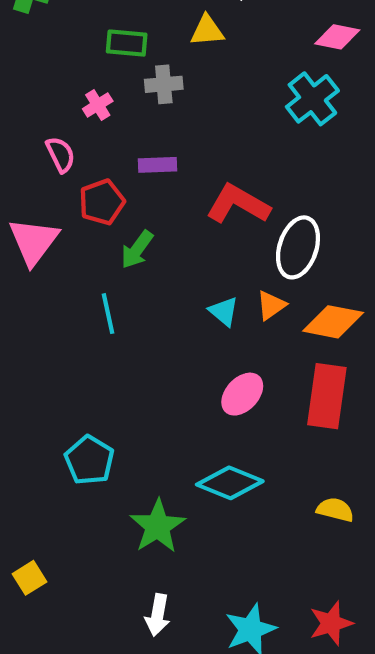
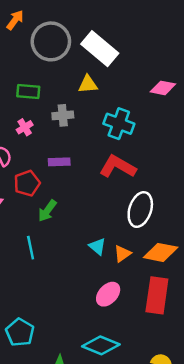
green rectangle: (127, 43) -> (28, 92), moved
cyan cross: (312, 99) -> (119, 124), moved, turned -32
red L-shape: (238, 204) -> (118, 167), moved
orange triangle: (271, 305) -> (122, 254), moved

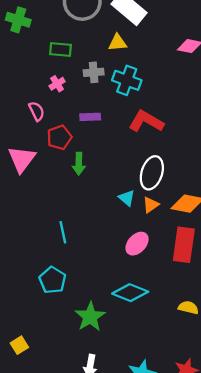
cyan cross: (119, 124) -> (127, 80), moved
white ellipse: (140, 210) -> (152, 173), moved
green arrow: (47, 211) -> (79, 164), turned -35
cyan line: (31, 248) -> (63, 232), moved

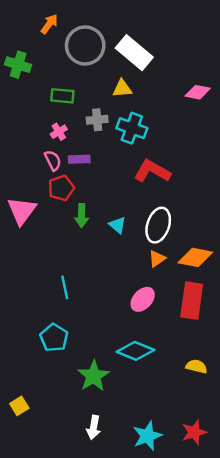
pink semicircle: (37, 111) -> (53, 160), moved
purple rectangle: (90, 117) -> (79, 159), moved
cyan triangle: (127, 198) -> (117, 225), moved

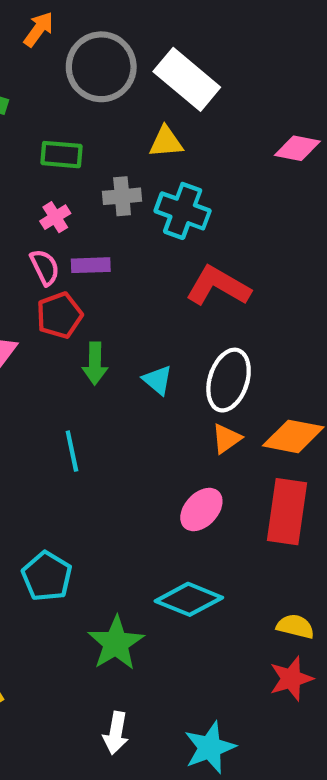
cyan line: (65, 287) -> (72, 451), moved
red star: (194, 432) -> (291, 679), moved

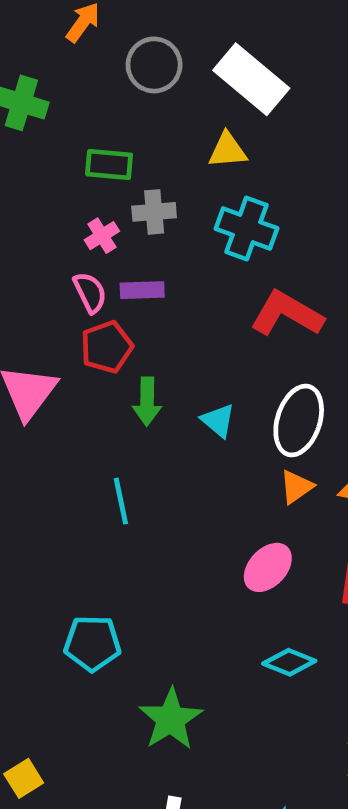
gray circle: (101, 67) -> (154, 65), size x0.7
gray cross: (122, 196) -> (154, 212), moved
cyan pentagon: (47, 576) -> (92, 643), turned -30
cyan diamond: (189, 599) -> (289, 662), moved, size x0.7

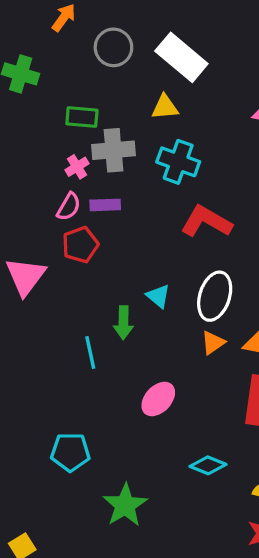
gray cross: (154, 212) -> (113, 150), size x1.4
pink semicircle: (90, 292) -> (69, 207), turned 56
green arrow: (147, 402) -> (123, 323), moved
pink ellipse: (268, 567) -> (158, 399), moved

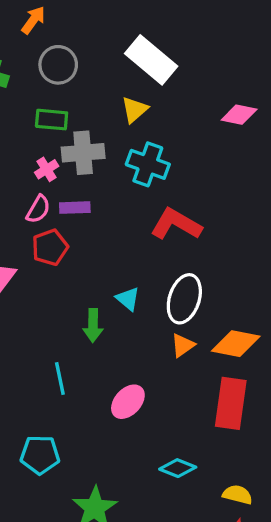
gray circle: (113, 47) -> (58, 65), moved
yellow triangle: (165, 107) -> (135, 110), turned -36
cyan line: (90, 353) -> (60, 378), moved

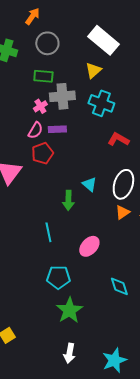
red L-shape: (176, 224) -> (118, 139), size x0.7
cyan pentagon: (40, 455) -> (58, 277), moved
cyan diamond: (178, 468) -> (119, 286), turned 50

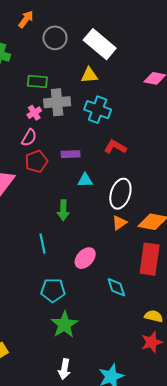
gray circle: (47, 43) -> (55, 38), moved
yellow triangle: (93, 70) -> (89, 75), turned 36
purple rectangle: (57, 129) -> (71, 154), moved
cyan triangle: (89, 184) -> (85, 180), moved, turned -42
cyan diamond: (119, 286) -> (116, 287), moved

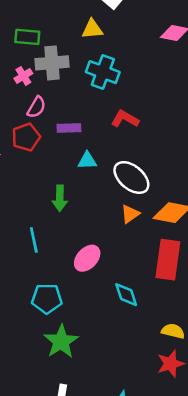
pink semicircle: (29, 138) -> (36, 107), moved
white ellipse: (120, 194) -> (131, 177), turned -68

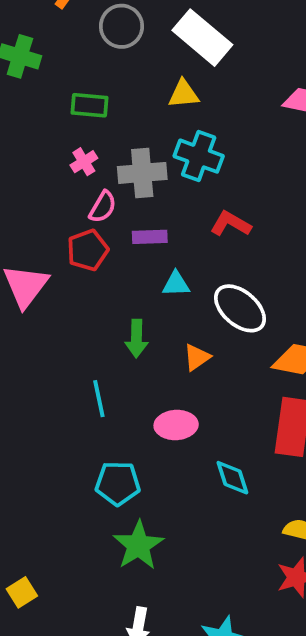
gray cross: (52, 63) -> (142, 173), moved
orange triangle: (130, 214) -> (197, 357), moved
pink ellipse: (87, 258) -> (176, 425), turned 44

